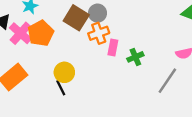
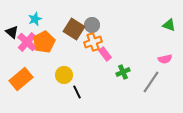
pink rectangle: (113, 47) -> (105, 54), turned -48
green cross: (135, 57) -> (123, 72), moved
black line: (61, 88) -> (77, 92), moved

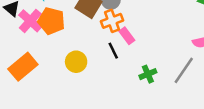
orange pentagon: (44, 42) -> (51, 21), turned -30
green cross: (123, 72) -> (148, 74), moved
black line: (77, 92) -> (113, 51), moved

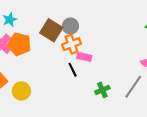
pink rectangle: (127, 36) -> (84, 57), turned -40
yellow circle: (76, 62) -> (21, 91), moved

